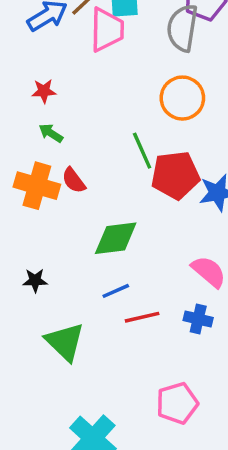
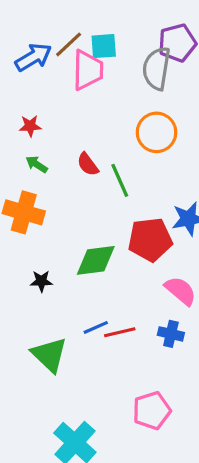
red pentagon: (175, 175) -> (150, 240), moved
red semicircle: (74, 180) -> (88, 164), moved
black star: (35, 280) -> (41, 281), moved
blue line: (116, 291) -> (96, 327), moved

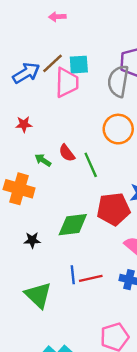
green arrow: (37, 164) -> (43, 160), moved
blue line: (96, 327) -> (73, 275), turned -72

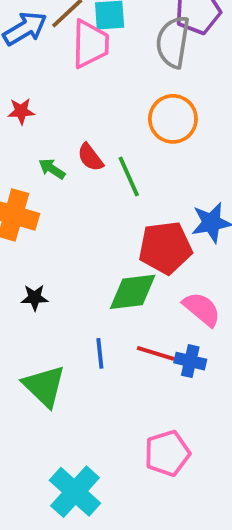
green diamond: (73, 225) -> (133, 292), moved
red line: (91, 278) -> (156, 353), moved, turned 30

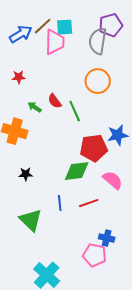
red line: (156, 353) -> (89, 203), turned -36
blue cross: (190, 361) -> (107, 238), moved
pink pentagon: (167, 453) -> (95, 255), turned 30

